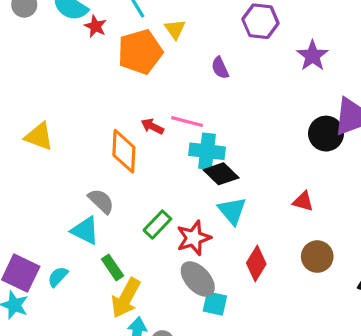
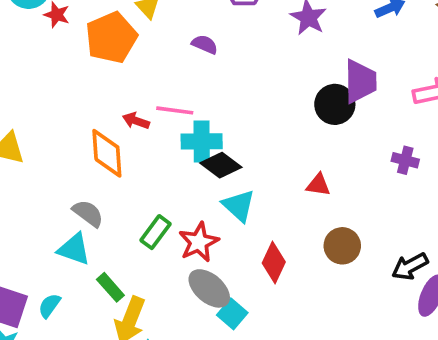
purple semicircle: (220, 68) -> (205, 44), turned 145
cyan square: (215, 304) -> (232, 314), turned 35

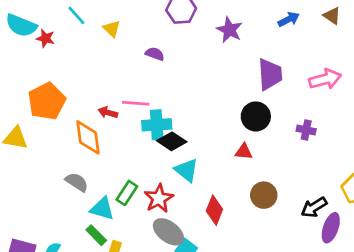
orange pentagon: (111, 38) -> (47, 101), moved
black circle: (335, 104) -> (256, 116), moved
cyan triangle: (74, 249) -> (102, 209), moved

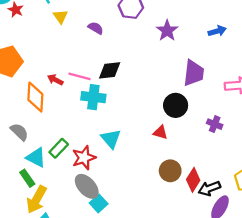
yellow triangle: (112, 29) -> (60, 17), moved
purple semicircle: (155, 54) -> (96, 28), moved
black diamond: (172, 141) -> (110, 70), moved, turned -50
red diamond: (214, 210) -> (193, 180), moved

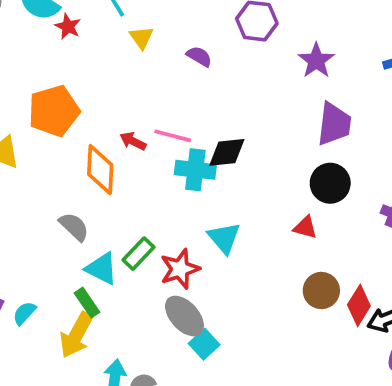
black diamond: (110, 70) -> (227, 152), moved
purple trapezoid: (194, 73) -> (334, 124), moved
yellow arrow: (36, 200) -> (76, 335), moved

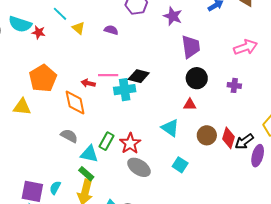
black diamond: (227, 152) -> (139, 76), turned 35
cyan triangle: (224, 238) -> (170, 128), moved
cyan square: (204, 344) -> (180, 165), moved

